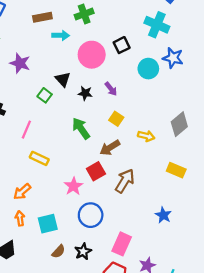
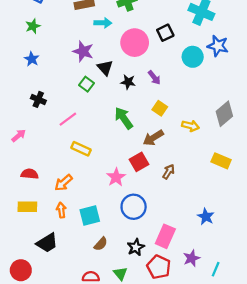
purple star: (20, 63) -> (83, 51), moved
pink line: (26, 130) -> (68, 119), turned 30
brown arrow: (125, 181) -> (169, 172), size x0.6
blue star: (163, 215) -> (206, 217), moved
black star: (83, 251) -> (136, 247), moved

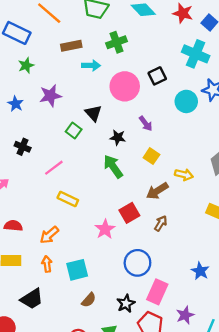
green star: (33, 26) -> (26, 65), moved
purple star: (83, 51) -> (50, 96), moved, turned -30
black star: (128, 82) -> (118, 137), moved
brown arrow: (153, 138) -> (157, 191), moved
blue circle: (134, 207) -> (137, 263), moved

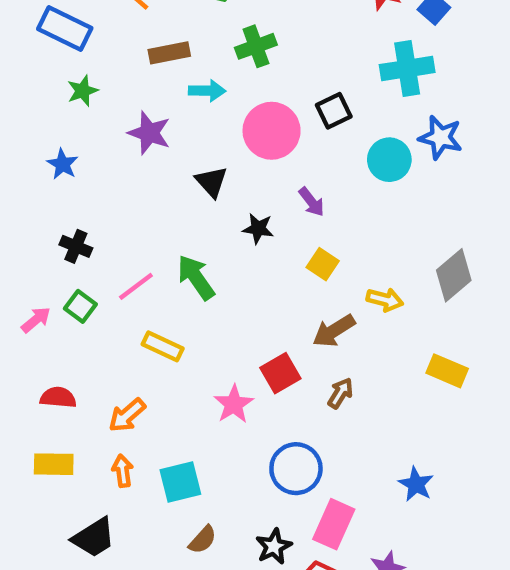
cyan cross: (196, 54) -> (407, 69), turned -32
purple star: (50, 96) -> (149, 133), moved, turned 30
green square: (74, 130) -> (80, 306), moved
green arrow: (113, 166) -> (196, 277), moved

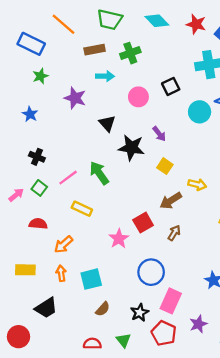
brown rectangle: (169, 53) -> (95, 50), moved
pink circle: (272, 131) -> (138, 97), size x0.7
black star: (258, 229) -> (131, 148), size x1.6
red semicircle: (58, 398) -> (38, 224), moved

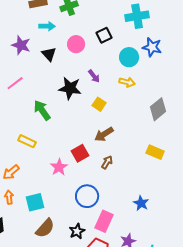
black triangle: (107, 123) -> (49, 54), moved
pink line: (68, 178) -> (15, 83), moved
yellow arrow: (197, 185) -> (127, 82), moved
brown semicircle: (103, 309) -> (45, 228), size x1.5

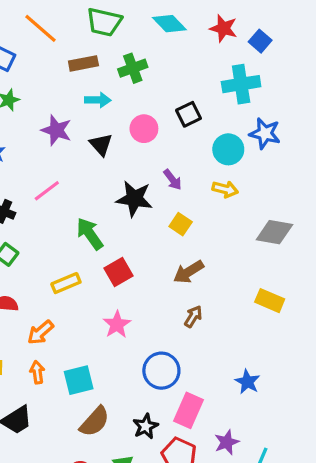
gray diamond: (158, 109) -> (274, 232), turned 50
yellow rectangle: (27, 141) -> (66, 283), turned -48
red square: (80, 153) -> (118, 272), moved

